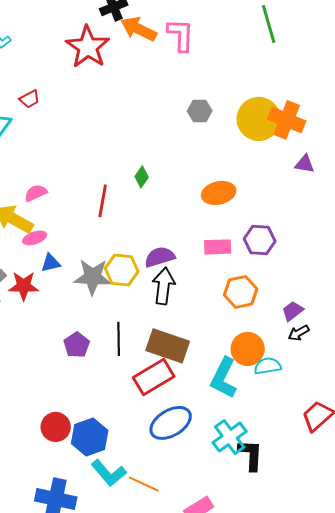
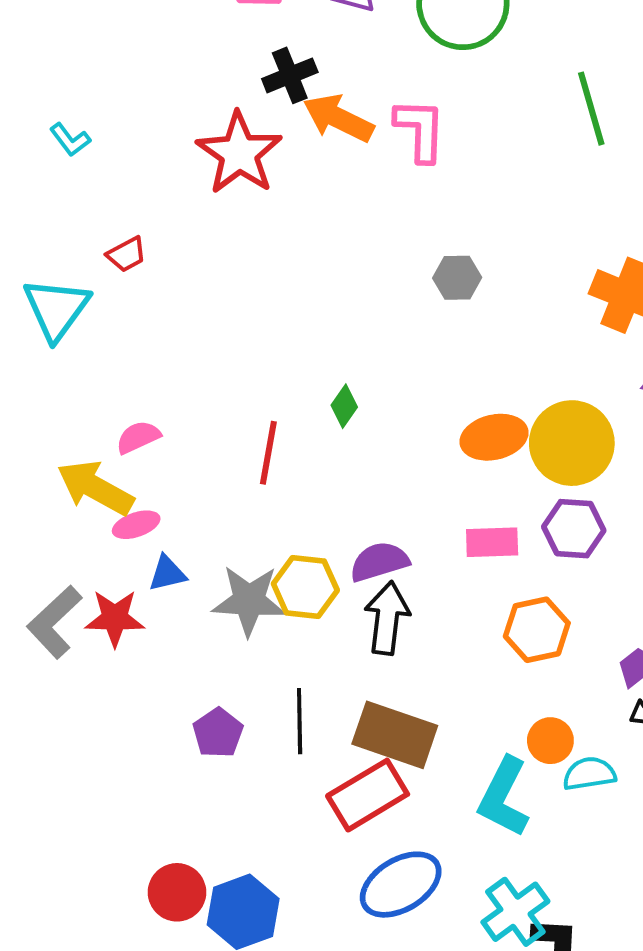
yellow circle: (259, 119) -> (572, 443), moved
orange circle: (248, 349) -> (550, 741), size x0.7

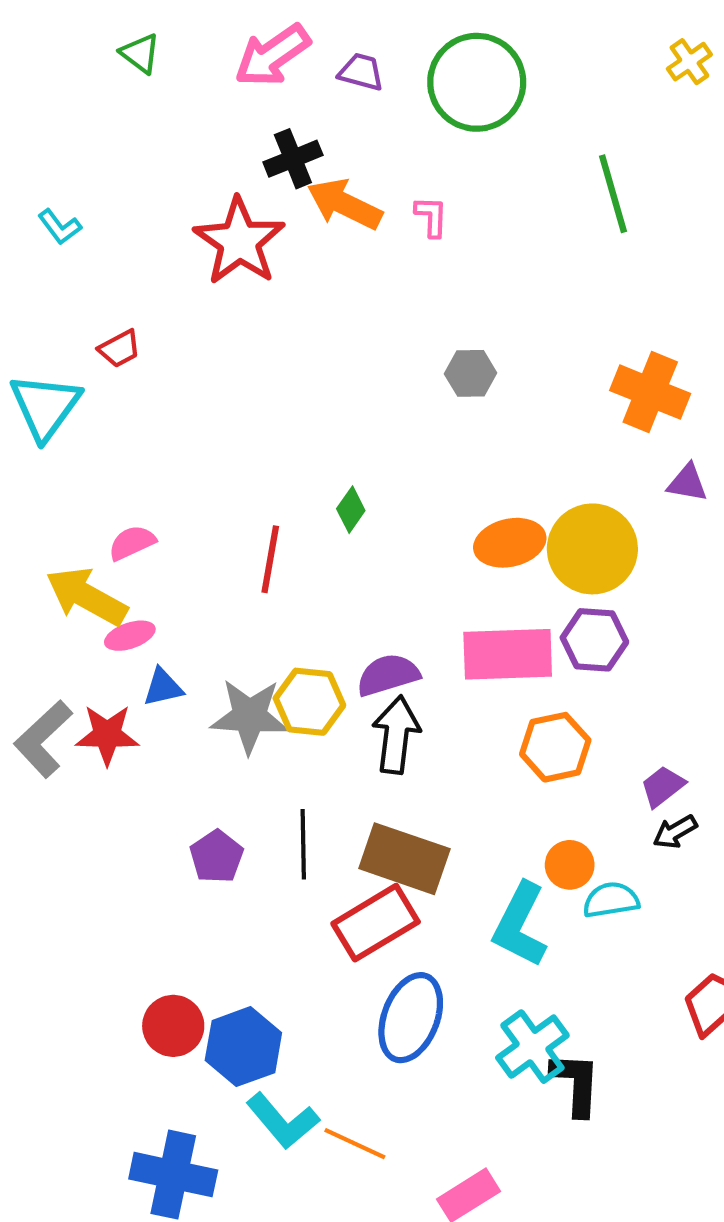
pink L-shape: (420, 130) -> (431, 216), size x0.6
pink rectangle: (492, 542) -> (508, 654), size x1.6
blue ellipse: (401, 885) -> (411, 1018), turned -38

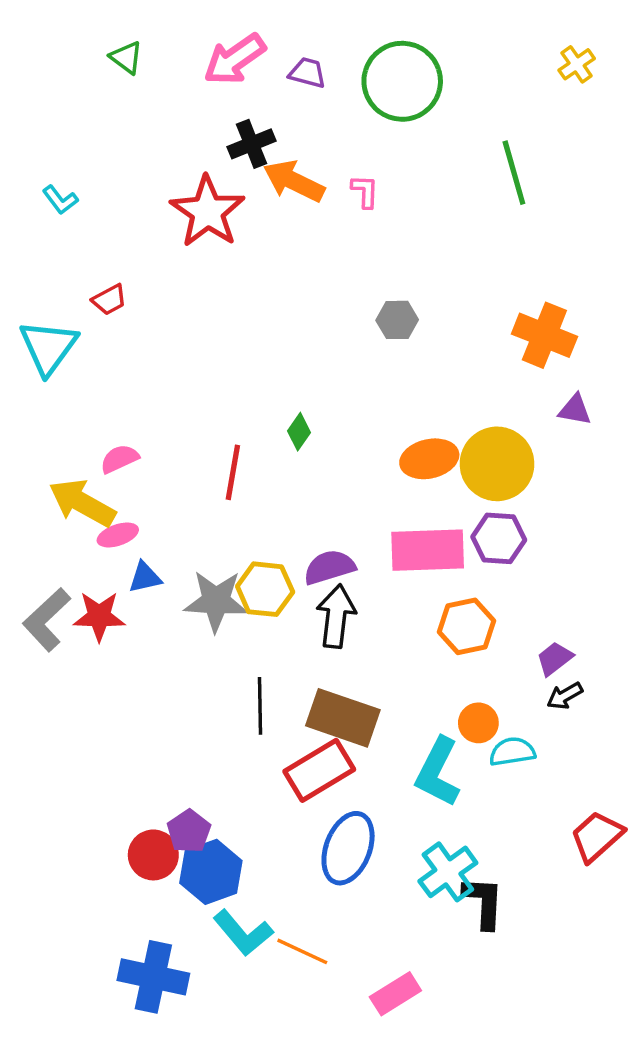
purple pentagon: (217, 857) -> (189, 831), moved

